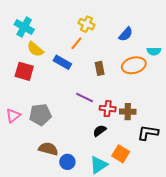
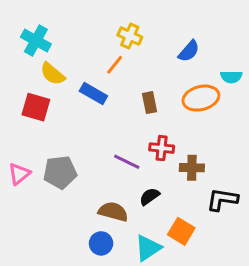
purple line: (84, 97) -> (127, 162), moved
red cross: (108, 109) -> (162, 148), moved
brown semicircle: (48, 149) -> (113, 212), moved

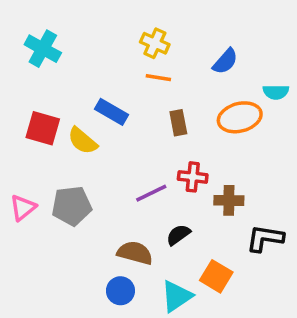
orange line: (115, 65) -> (158, 78), moved, turned 60
yellow semicircle: (53, 74) -> (83, 141), moved
purple line: (127, 162) -> (151, 193), turned -52

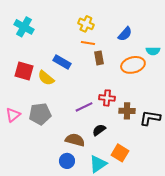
brown rectangle: (178, 123) -> (99, 58), moved
black L-shape: (265, 238) -> (150, 118), moved

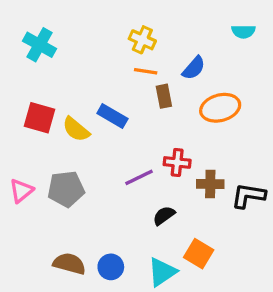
blue semicircle: (125, 34) -> (194, 68), moved
cyan semicircle: (153, 51) -> (243, 31), moved
blue rectangle: (62, 62) -> (112, 116), moved
brown semicircle: (75, 140) -> (69, 264), moved

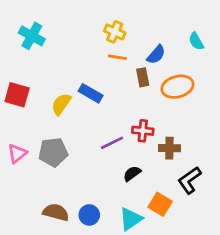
cyan semicircle: (243, 31) -> (196, 41), moved, turned 60
brown rectangle: (164, 96) -> (143, 77), moved
red square: (40, 118) -> (17, 95), moved
yellow semicircle: (76, 129) -> (61, 104), turned 85
black L-shape: (248, 196) -> (189, 180), moved, turned -44

